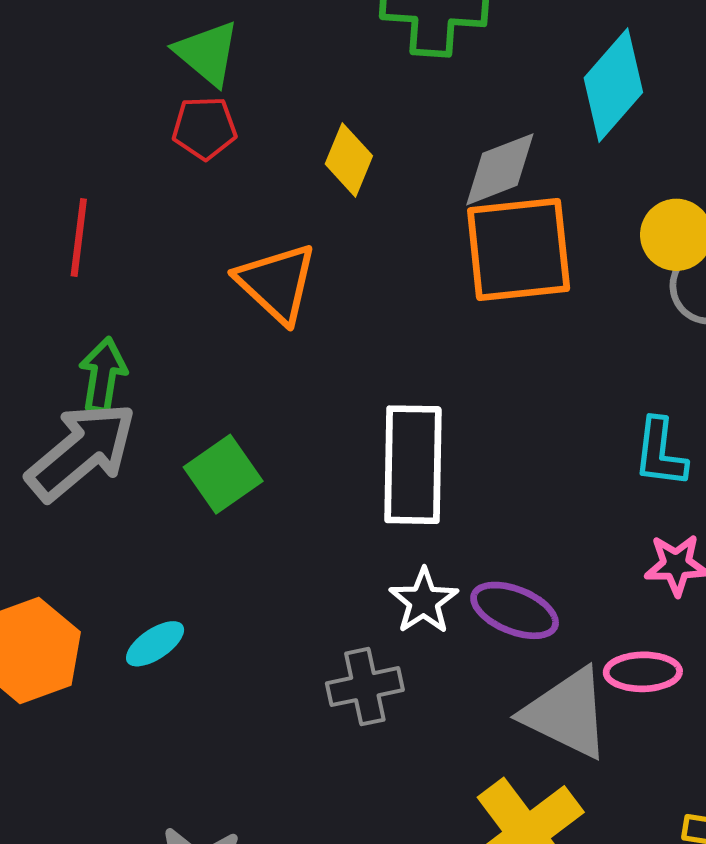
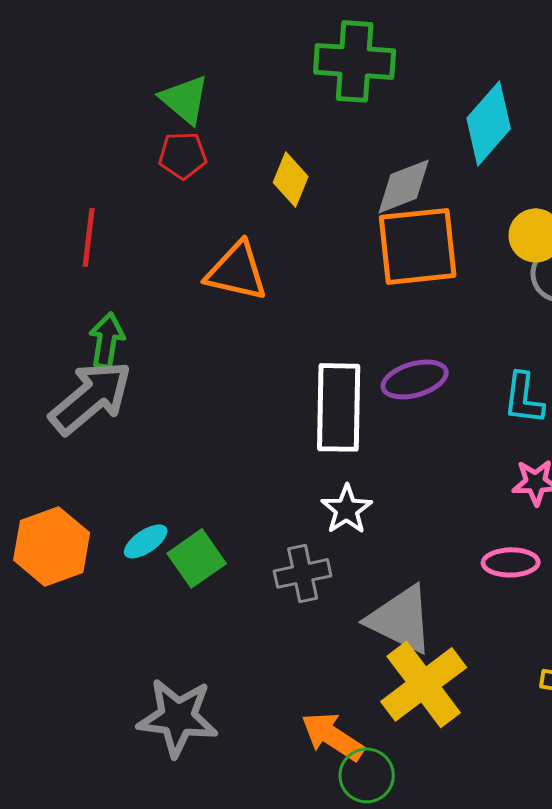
orange triangle: (277, 283) -> (237, 271), turned -30
green square: (223, 474) -> (197, 558), moved
purple ellipse: (515, 610) -> (415, 379), moved, turned -38
gray triangle: (567, 713) -> (401, 619), moved

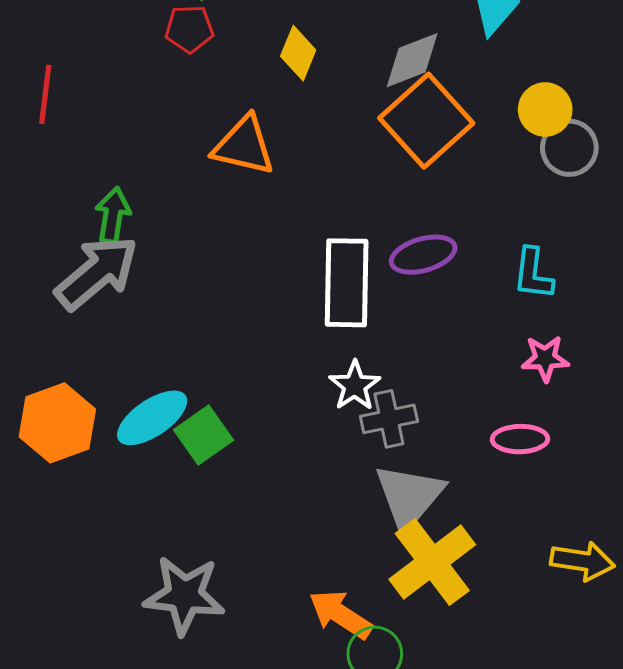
red line: (89, 237) -> (45, 94), moved
orange square: (418, 246) -> (426, 121), turned -36
cyan ellipse: (146, 541) -> (152, 418), size x1.6
gray cross: (303, 573) -> (389, 419), moved
gray triangle: (401, 619) -> (409, 496), turned 44

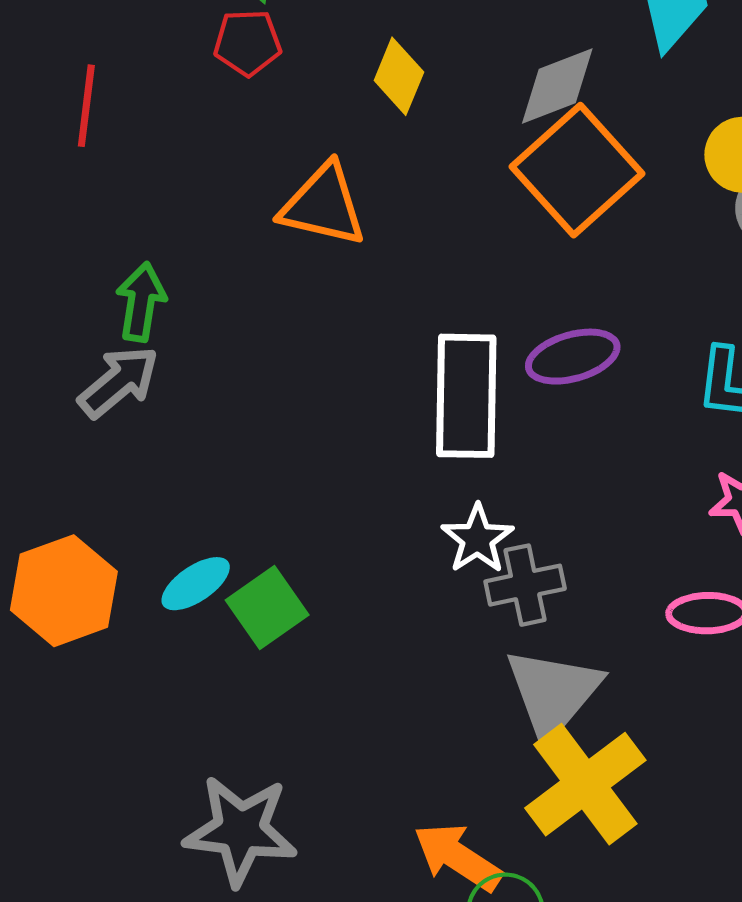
red line: (45, 94) -> (86, 106), moved
gray arrow: (97, 273) -> (119, 382), size x0.7
cyan ellipse: (152, 418) -> (196, 584), size x0.7

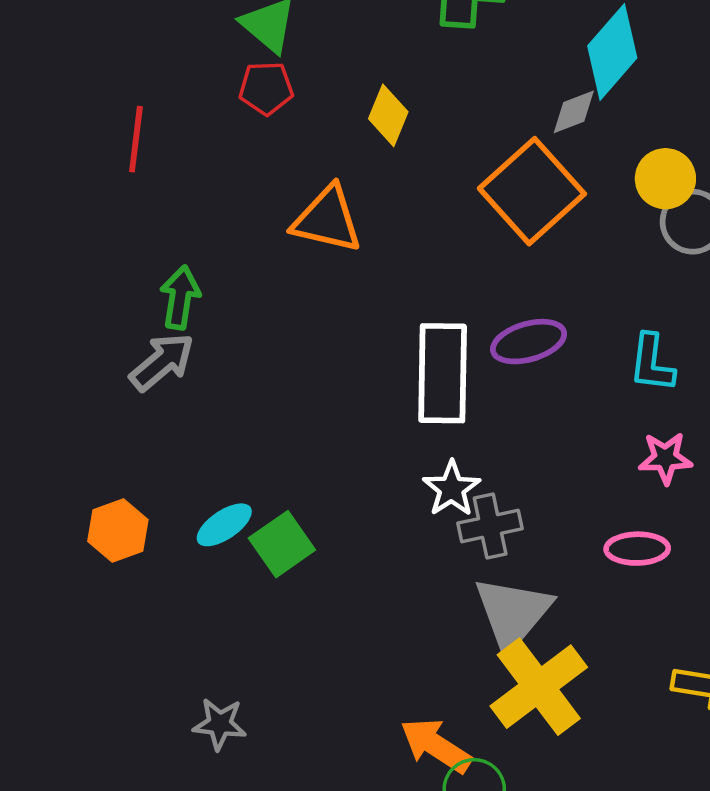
gray diamond: (557, 86) -> (574, 112), moved, size x0.7
orange hexagon: (64, 591) -> (118, 531), size x0.7
gray star: (240, 830) -> (220, 724), moved, size x0.6

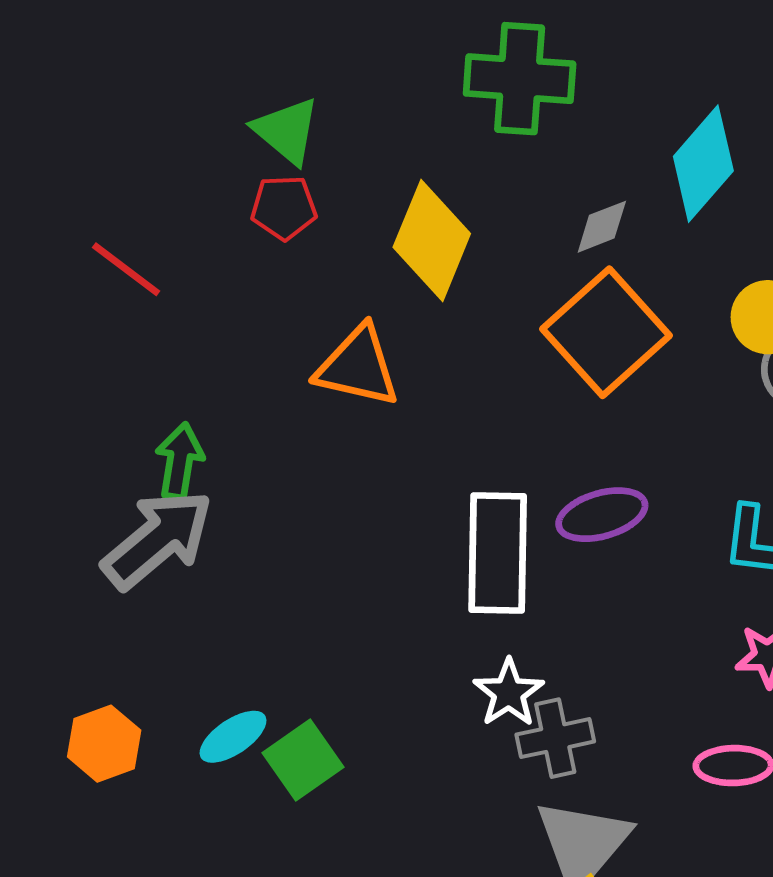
gray diamond: (574, 112) -> (602, 227), moved
yellow diamond: (388, 115) -> (432, 240), size x1.6
red line: (136, 139) -> (126, 269), turned -60
gray arrow: (162, 362) -> (158, 539), size x1.4

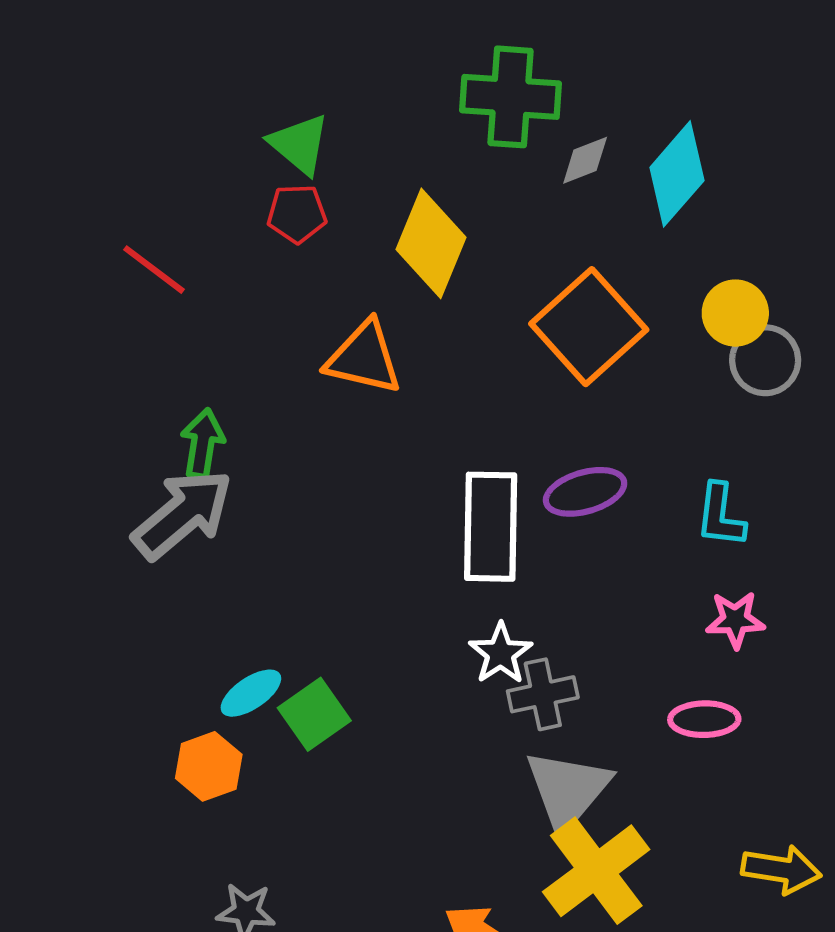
gray diamond: (602, 227) -> (585, 160), moved
orange hexagon: (104, 744) -> (209, 766), moved

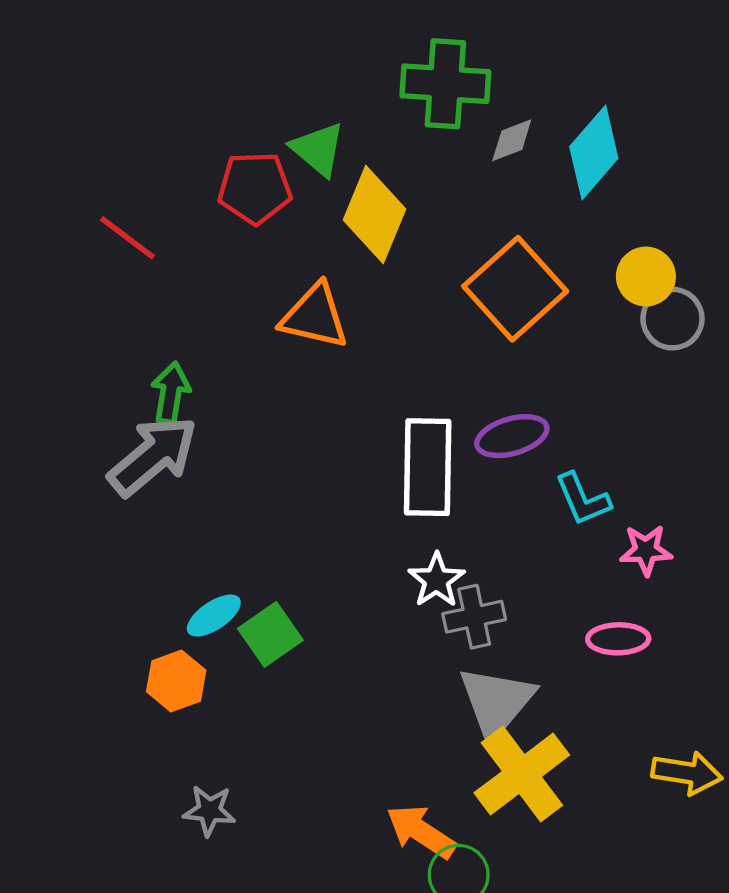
green triangle: (299, 144) -> (318, 149), moved
red pentagon: (297, 214) -> (255, 188), size x1.4
cyan L-shape: (720, 515) -> (583, 499), moved, turned -30

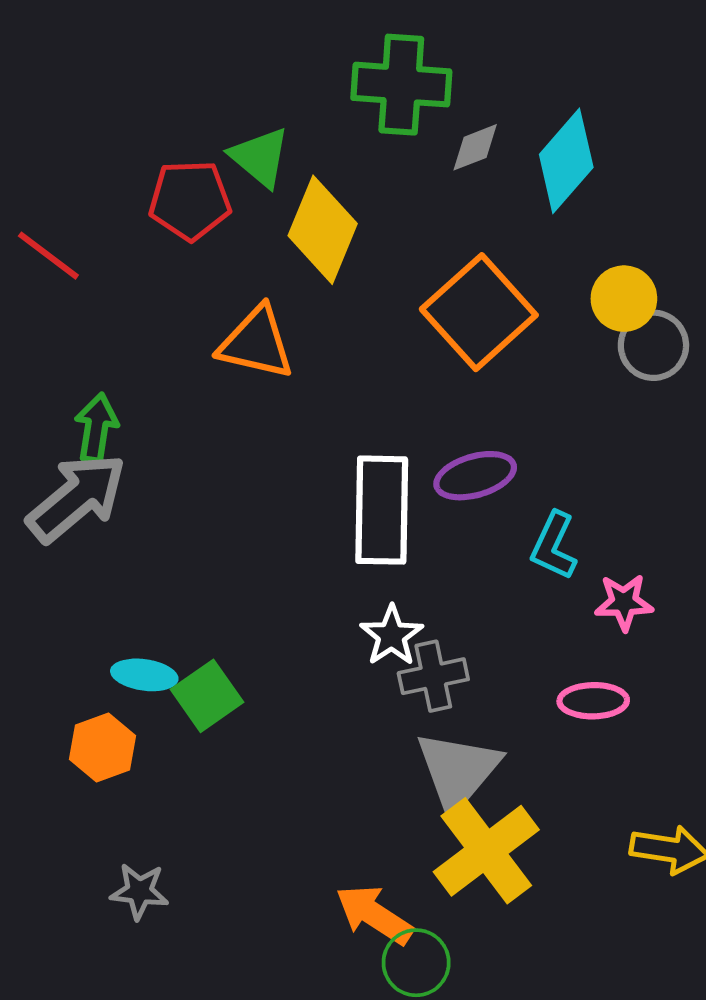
cyan L-shape: (583, 499) -> (554, 546), turned 48
cyan ellipse: (214, 616) -> (144, 675), turned 42

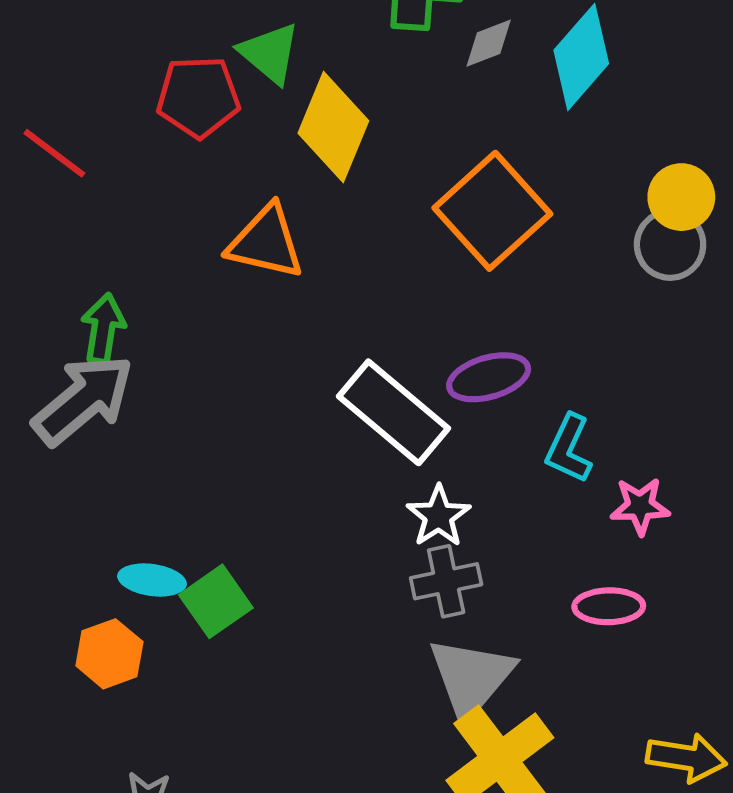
yellow circle: (624, 299) -> (681, 197), moved
white rectangle: (382, 510) -> (394, 412), turned -51
white star: (392, 636) -> (439, 516), moved

